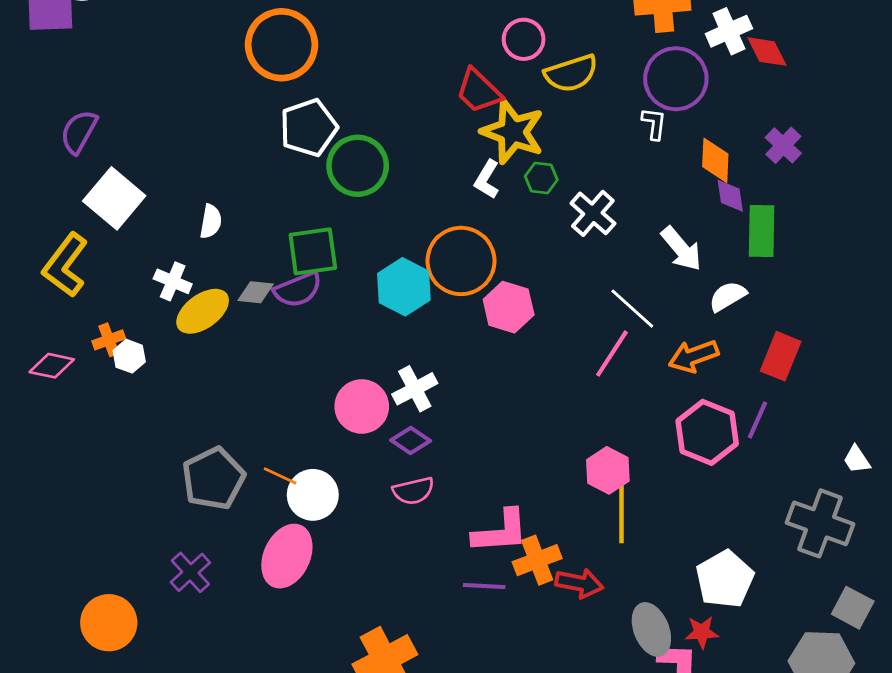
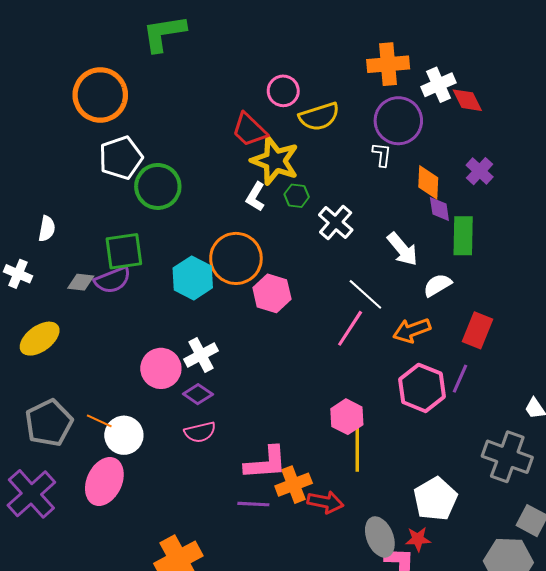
yellow ellipse: (203, 311) -> (40, 339), moved
purple cross: (190, 572) -> (31, 494), size x1.6

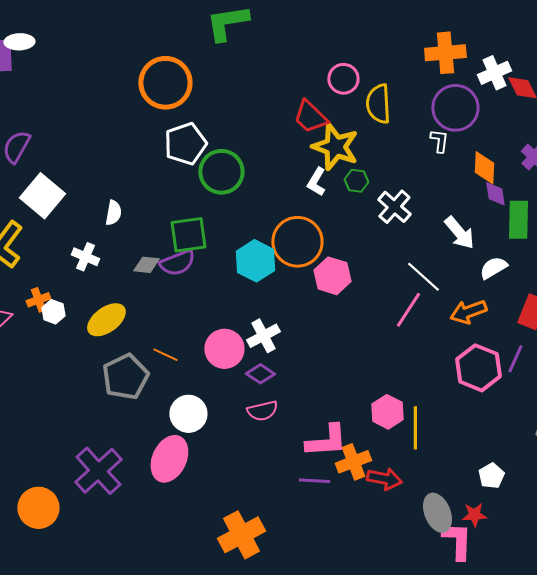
yellow semicircle: (319, 117) -> (378, 104), turned 105
pink hexagon: (347, 417) -> (387, 412), moved
orange line: (99, 421) -> (165, 355), moved
gray pentagon: (49, 423) -> (125, 377), moved
white pentagon: (435, 499) -> (491, 476), size x0.6

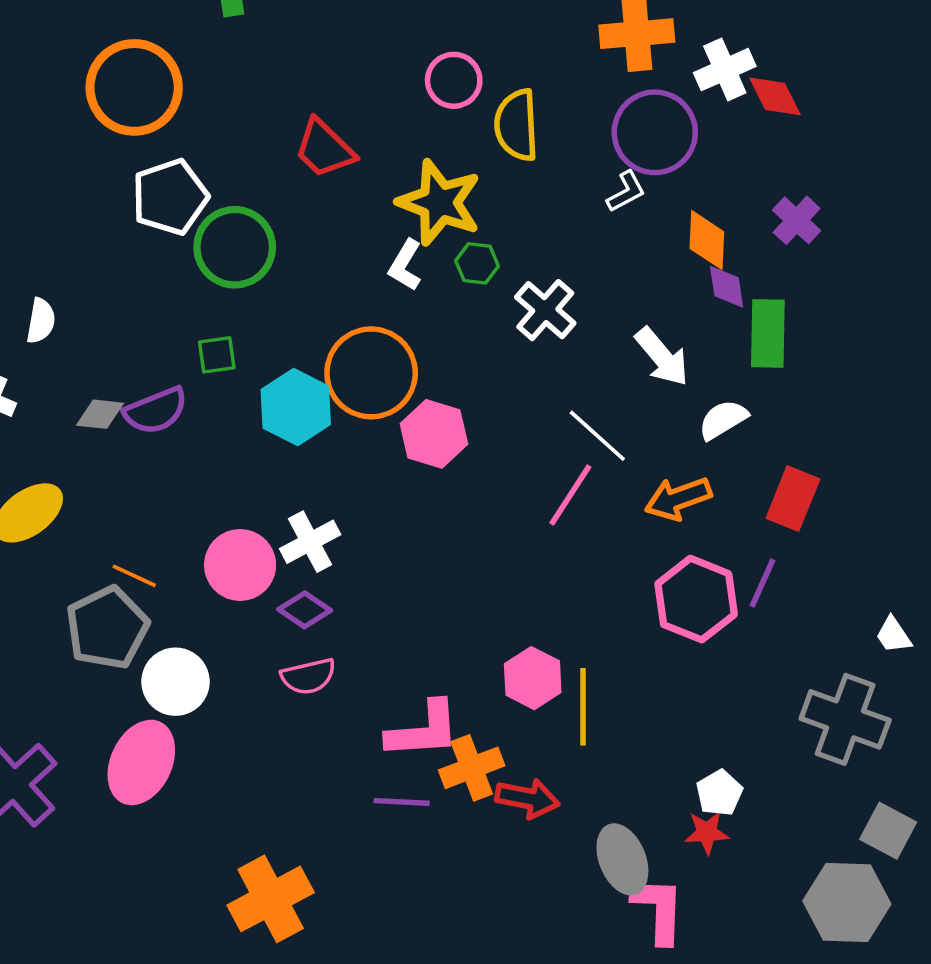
red trapezoid: (310, 117) -> (324, 149), moved
white L-shape: (439, 141) -> (626, 192), turned 55
green square: (188, 235) -> (217, 355), moved, size x0.6
gray pentagon: (125, 377) -> (107, 628), moved
red star: (474, 515) -> (707, 832), moved

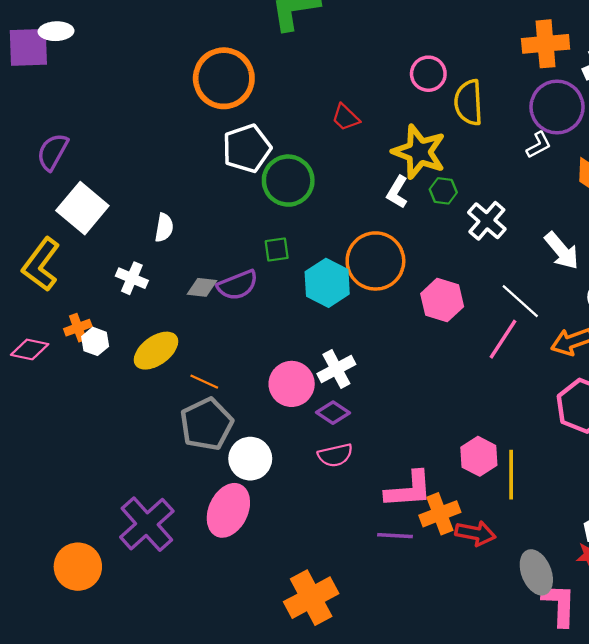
red trapezoid: (324, 149) -> (346, 117), size x0.7
pink hexagon: (434, 434) -> (442, 300), moved
orange line: (134, 576) -> (204, 382), moved

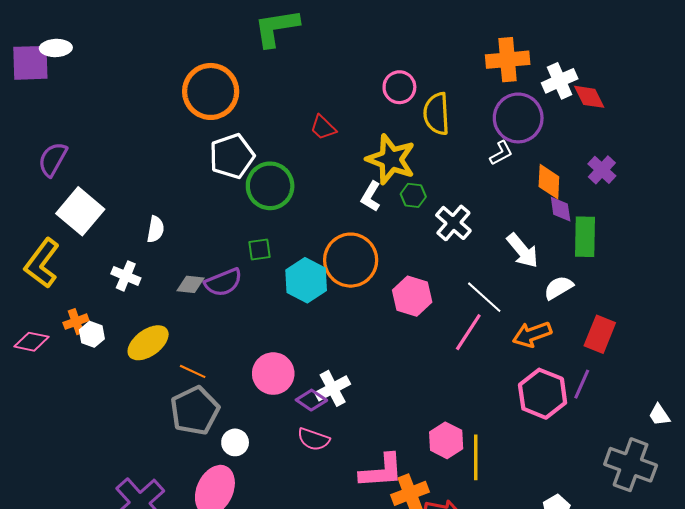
white cross: (336, 369) -> (333, 388), moved
pink semicircle: (335, 455) -> (314, 439), turned 32
white circle: (250, 459) -> (235, 442), size x0.7

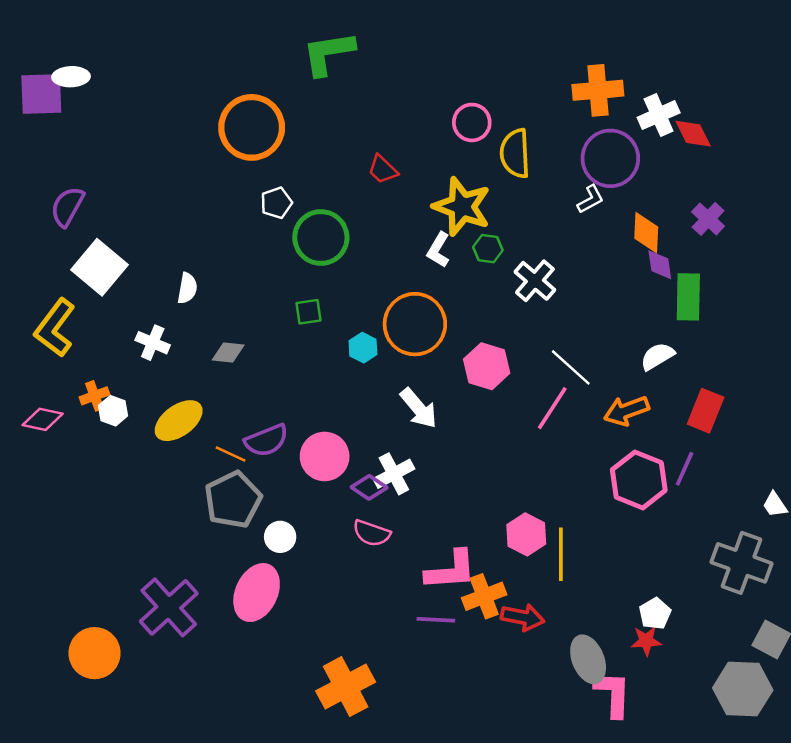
white pentagon: (232, 156) -> (276, 203), size x0.6
white arrow: (522, 251) -> (419, 408), moved
cyan hexagon: (306, 280) -> (363, 348), size x0.6
purple semicircle: (223, 282) -> (266, 440), moved

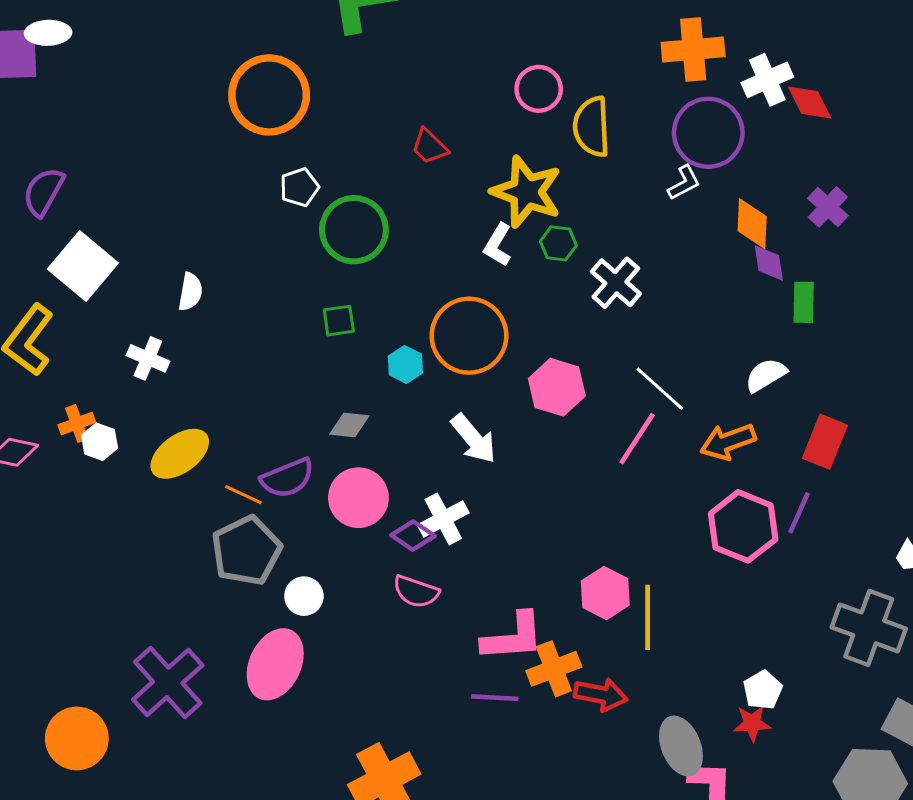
green rectangle: (688, 297) -> (804, 302), size x0.7
gray diamond: (228, 353) -> (349, 425), moved

